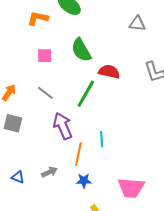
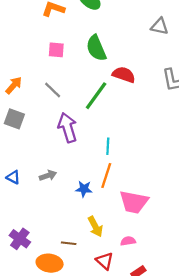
orange line: (78, 154) -> (106, 175), moved

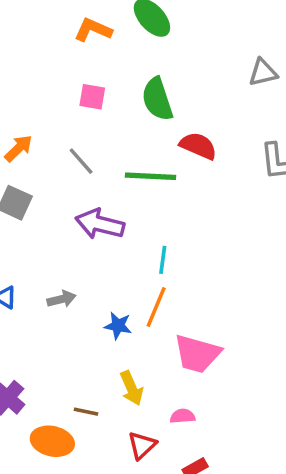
gray triangle: (160, 26) -> (263, 73), turned -30
green line: (96, 96) -> (151, 176), turned 52
purple arrow: (67, 128) -> (100, 224), turned -64
red triangle: (105, 261) -> (142, 445), turned 30

